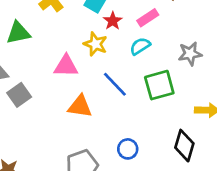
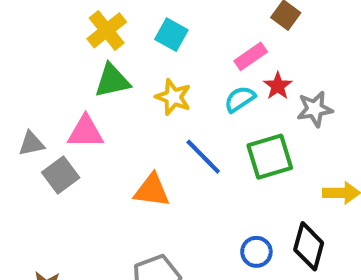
red star: (113, 21) -> (278, 86), moved
green triangle: (18, 33) -> (112, 81), moved
pink triangle: (66, 66) -> (86, 132), moved
blue circle: (128, 149) -> (256, 252), moved

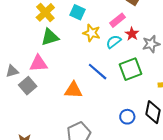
yellow star: (173, 97) -> (92, 33), moved

